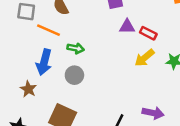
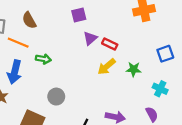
purple triangle: (127, 27) -> (90, 38), turned -40
gray circle: (74, 75) -> (56, 97), moved

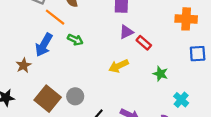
blue square: (165, 54) -> (198, 54), moved
yellow arrow: (107, 67) -> (119, 66), moved
gray circle: (56, 97) -> (75, 96), moved

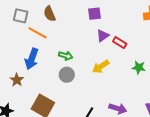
green arrow: (75, 40) -> (66, 56), moved
gray circle: (75, 96) -> (67, 75), moved

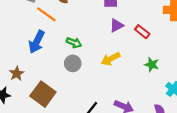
red rectangle: (120, 43) -> (142, 32), moved
brown star: (17, 80) -> (17, 74), moved

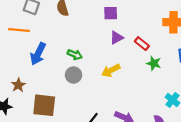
orange line: (46, 14) -> (19, 30), moved, turned -30
green star: (152, 65) -> (154, 63), moved
brown square: (43, 94) -> (44, 105), turned -30

